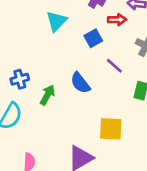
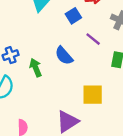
green arrow: (47, 95) -> (36, 68), turned -48

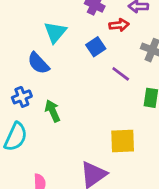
blue semicircle: (64, 56) -> (38, 63), moved

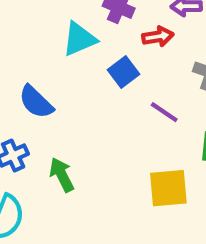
cyan triangle: (55, 32) -> (79, 39), moved, turned 30
yellow square: (123, 141) -> (168, 188), moved

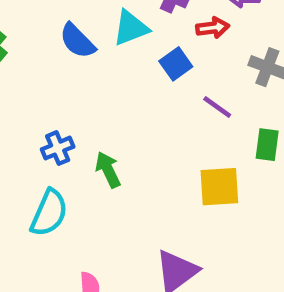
blue semicircle: (36, 102) -> (77, 41), moved

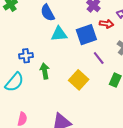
cyan triangle: (131, 28) -> (59, 34), moved
blue square: (176, 64) -> (86, 35), size x1.5
yellow square: (219, 187) -> (79, 80), moved, turned 30

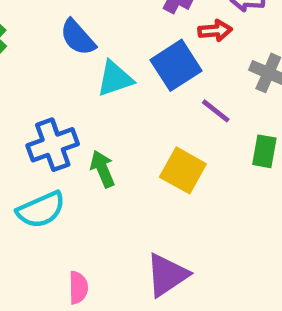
blue cross: (26, 56) -> (53, 145), size x1.5
cyan semicircle: (14, 82) -> (41, 210), turned 40

